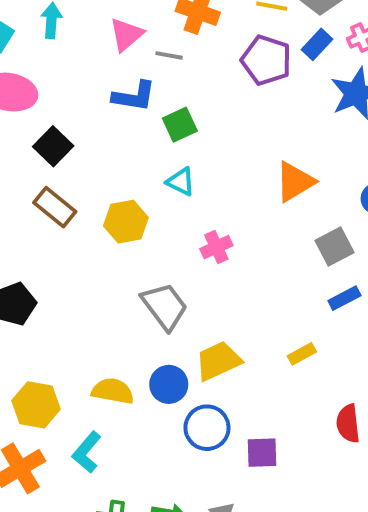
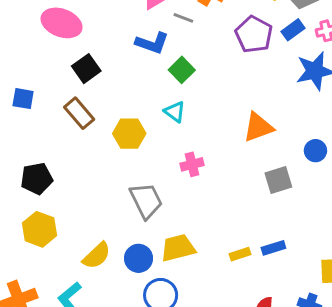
green square: (180, 125) -> (182, 70), turned -30
blue rectangle: (344, 298) -> (273, 248), moved
yellow semicircle: (113, 391) -> (97, 256), turned 116
yellow hexagon: (36, 405) -> (39, 229), moved

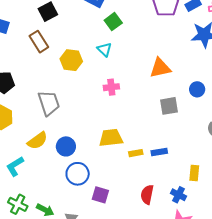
gray trapezoid: (146, 201) -> (49, 103), moved
yellow trapezoid: (178, 248) -> (111, 138), moved

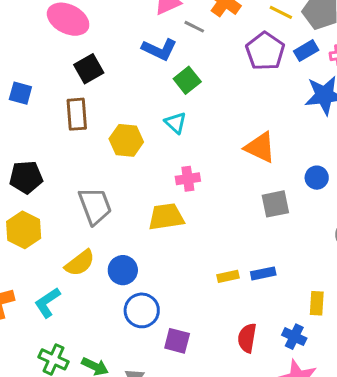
brown rectangle: (39, 42) -> (77, 114), turned 30
orange triangle: (160, 68) -> (260, 147), turned 40
yellow trapezoid: (111, 138) -> (166, 217), moved

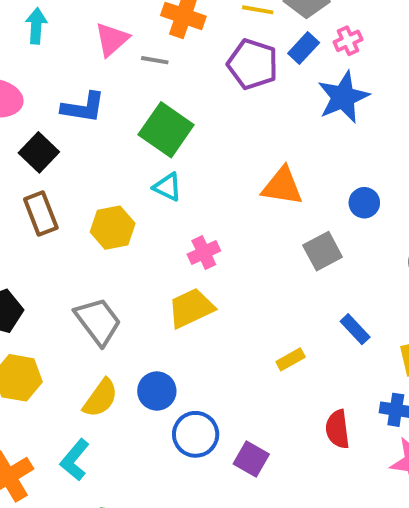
blue L-shape: (159, 49) -> (83, 107), moved
green square: (187, 80) -> (166, 130), size x1.5
blue rectangle: (263, 273) -> (355, 329), moved, turned 75
purple square: (177, 341) -> (251, 459), turned 32

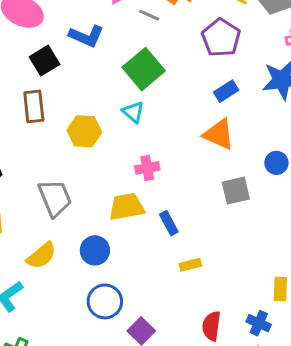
blue rectangle: (304, 48) -> (226, 91), moved
blue rectangle: (355, 329) -> (169, 223), moved
blue circle: (157, 391) -> (95, 250), moved

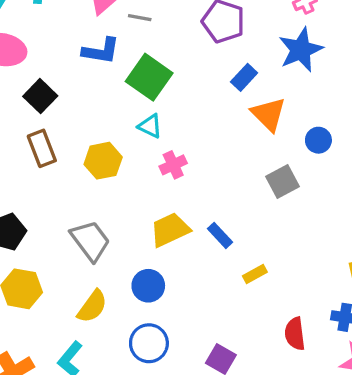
blue L-shape: (86, 36) -> (101, 51), moved
orange triangle: (219, 134) -> (269, 114), moved, turned 36
pink cross: (147, 168) -> (173, 165), moved
blue circle: (105, 301) -> (149, 343), moved

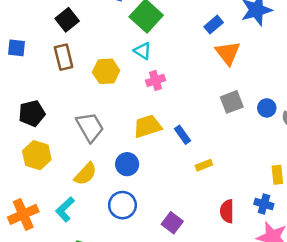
blue circle: (318, 140) -> (267, 108), moved

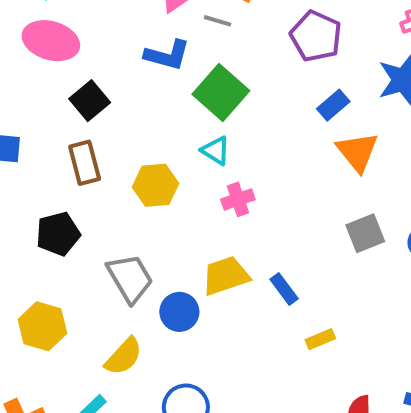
black pentagon: (32, 113) -> (58, 234), moved
blue circle: (127, 164) -> (179, 312), moved

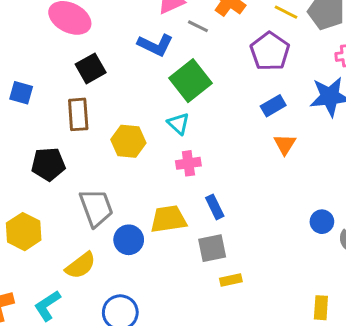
orange triangle: (357, 152) -> (285, 144), size x0.7
gray square: (365, 233) -> (212, 248), moved
blue rectangle: (284, 289) -> (215, 207), moved

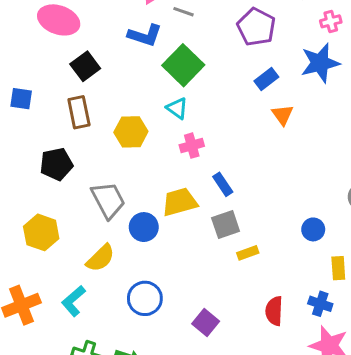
blue circle: (322, 222) -> (313, 229), moved

